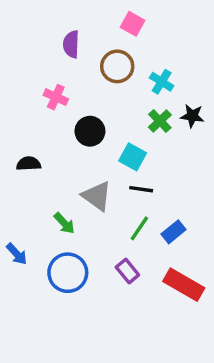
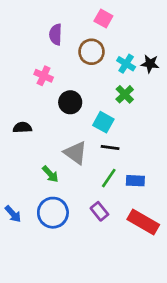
black star: (192, 116) -> (150, 64), moved
blue rectangle: (173, 232) -> (135, 181), turned 42
blue arrow: (17, 254) -> (13, 214), moved

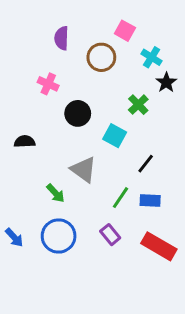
pink square: (103, 19) -> (125, 31), moved
cyan cross: (126, 64) -> (152, 57), moved
black star: (150, 64) -> (166, 82), moved, turned 30
black line: (110, 147) -> (146, 164), moved, turned -60

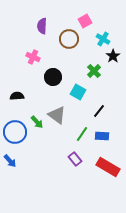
pink square: (125, 31) -> (85, 21), turned 32
green arrow: (56, 193) -> (37, 122), moved
blue circle: (59, 236) -> (15, 132), moved

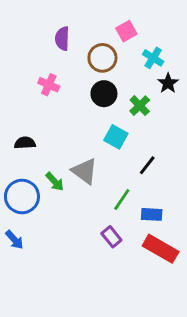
black circle: (53, 77) -> (104, 94), moved
blue rectangle: (102, 136) -> (152, 214), moved

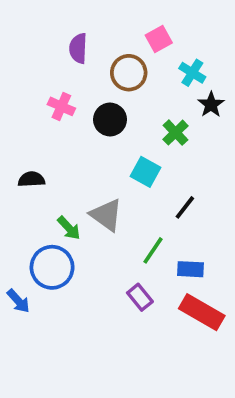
black circle: (104, 94) -> (110, 119), moved
blue circle: (22, 197) -> (52, 267), moved

